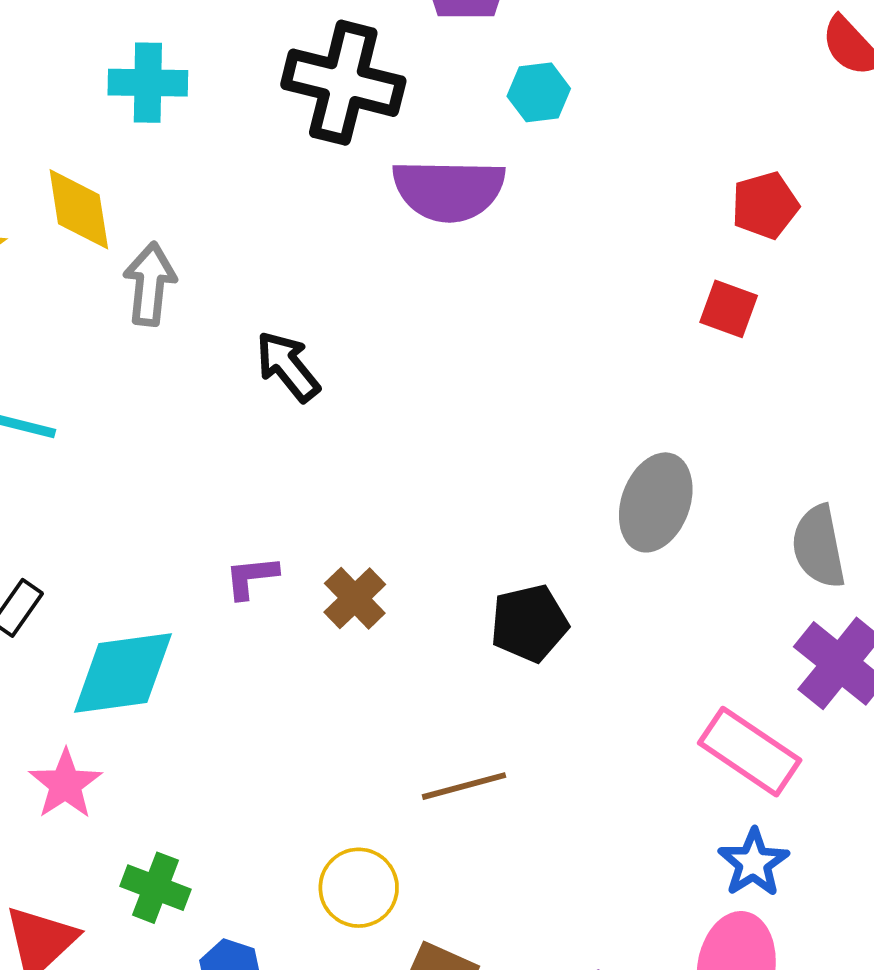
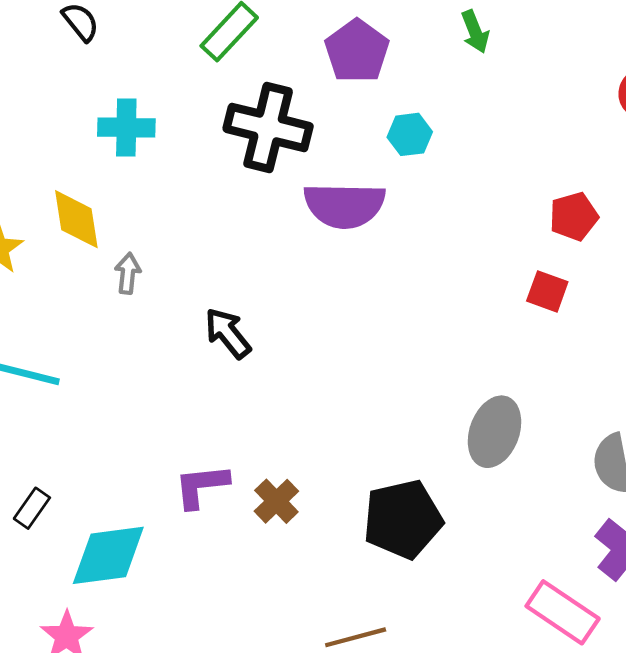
gray arrow: (150, 284) -> (128, 273), size x0.7
purple L-shape: (251, 577) -> (201, 486), size x1.4
black pentagon: (529, 623) -> (403, 519), size x1.4

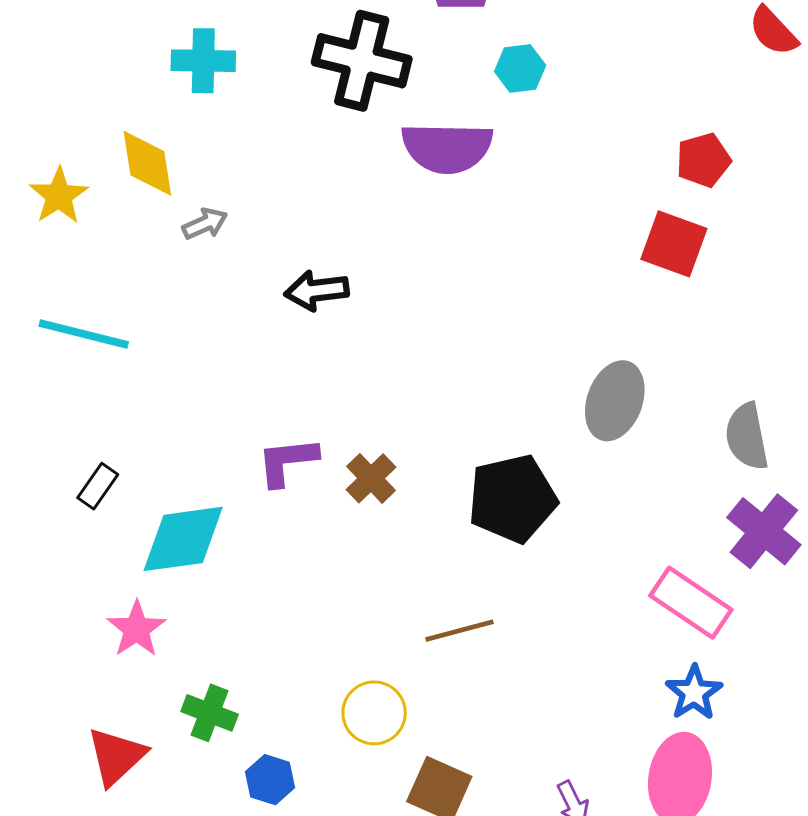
gray arrow: (128, 273) -> (205, 224), turned 60
red square: (547, 291) -> (674, 244), size x1.4
black arrow: (228, 333) -> (317, 291), turned -58

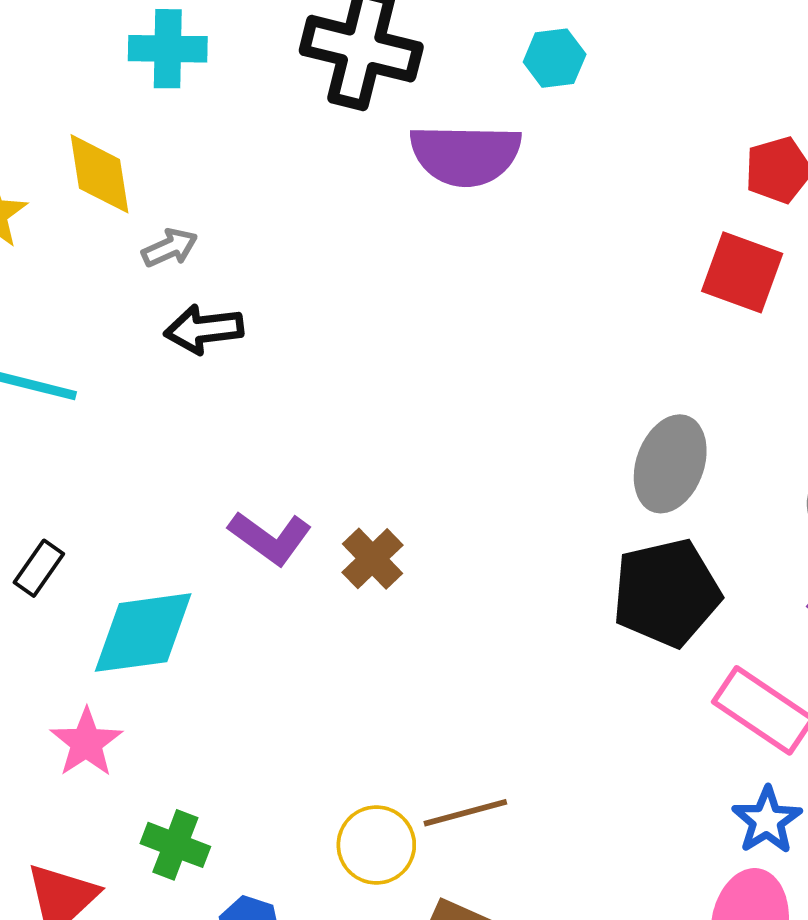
black arrow: (317, 291) -> (204, 329), moved
purple L-shape: (287, 461) -> (270, 538), turned -138
black pentagon: (512, 499) -> (666, 593), moved
brown line: (460, 631) -> (465, 813), moved

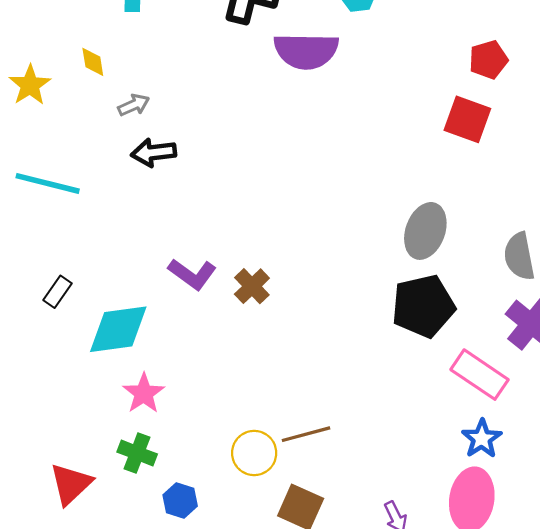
yellow diamond: (100, 174) -> (93, 62), size x0.6
pink star: (86, 743) -> (144, 393), moved

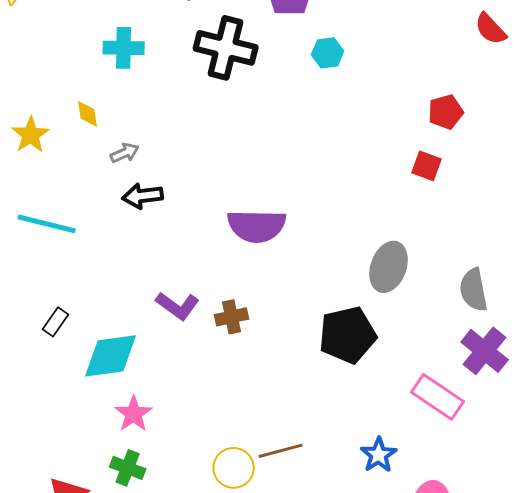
purple semicircle: (306, 51) -> (257, 226), moved
red square: (467, 119) -> (427, 166), size x0.7
brown cross: (252, 286) -> (232, 317), turned 32
black pentagon: (423, 306) -> (348, 335), moved
blue star: (482, 439) -> (379, 455), moved

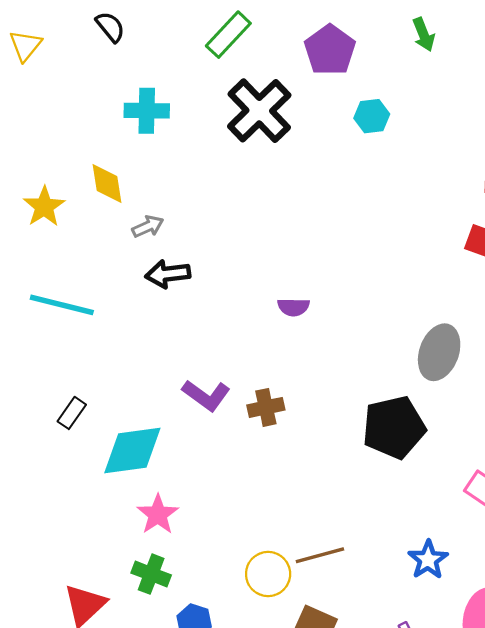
black cross: (226, 48) -> (259, 111), turned 32
yellow diamond: (88, 114) -> (107, 183), size x1.4
purple semicircle: (257, 226) -> (293, 307), size x0.5

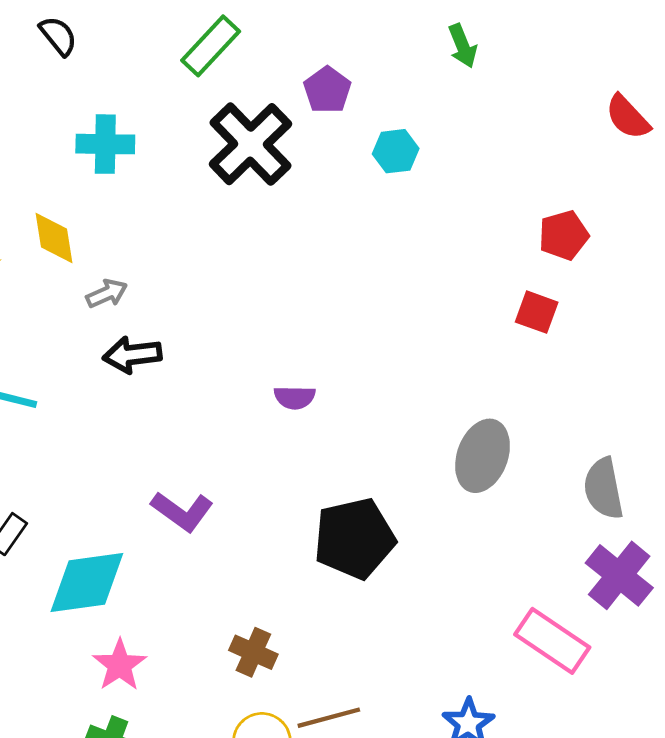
purple pentagon: (330, 50) -> (327, 90), moved, size x0.7
brown cross: (266, 407) -> (253, 652), moved, turned 36
black pentagon: (394, 427) -> (354, 538), moved

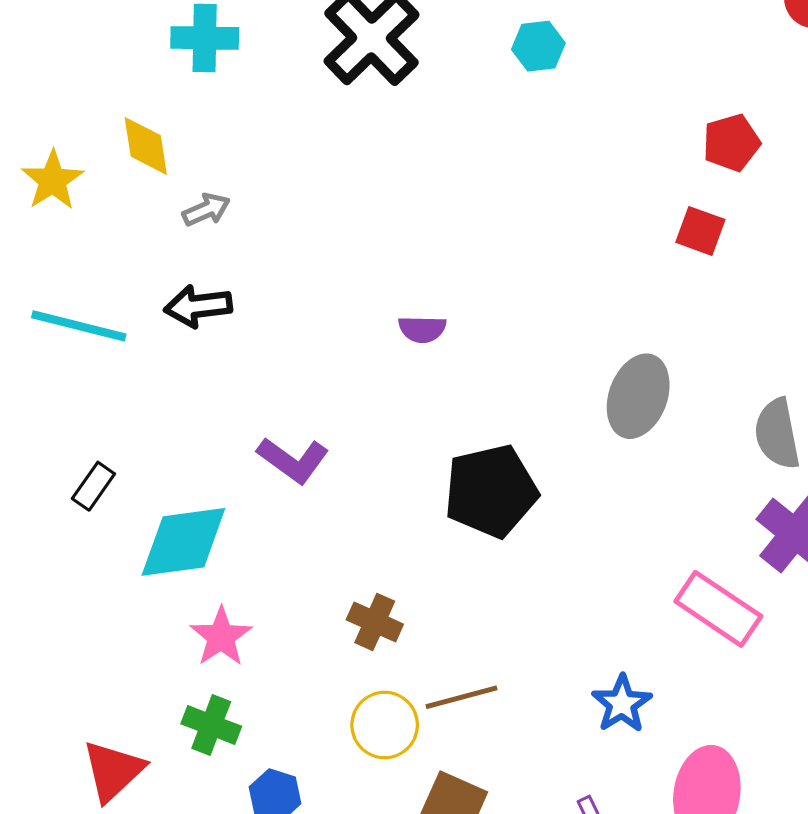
black arrow: (132, 355) -> (198, 306), moved

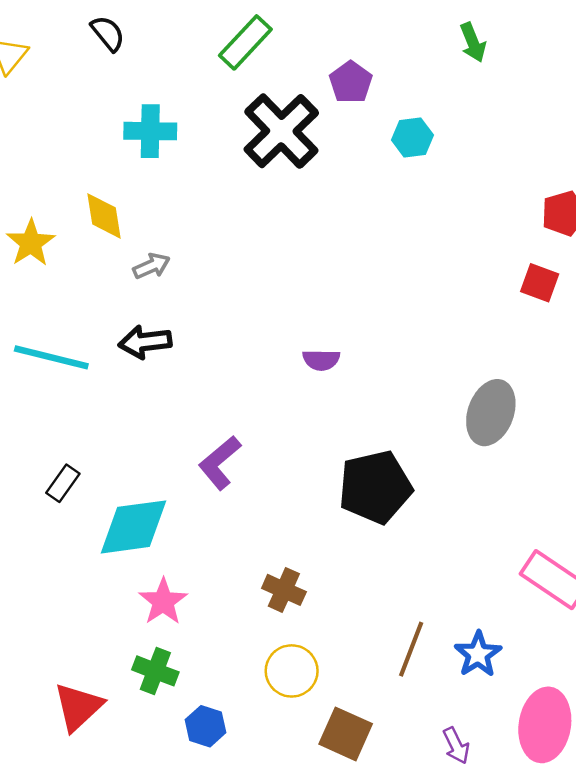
purple L-shape: (293, 460) -> (220, 463), turned 104
brown line: (461, 697) -> (411, 649), moved, turned -54

